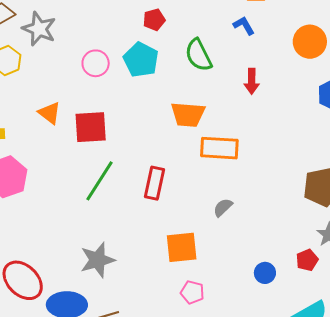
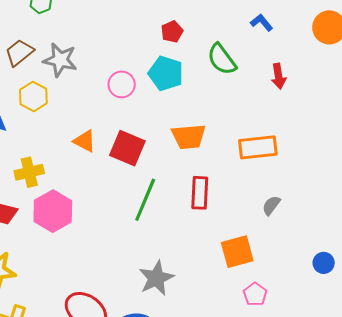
orange trapezoid: (188, 115) -> (189, 137), moved
red square: (91, 127) -> (127, 148), turned 36
pink pentagon: (192, 292) -> (255, 294), turned 30

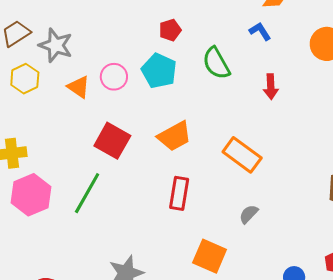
orange trapezoid: (189, 137) -> (174, 136), turned -30
orange triangle: (85, 141) -> (79, 87), moved
orange rectangle: (258, 147) -> (242, 155), turned 36
green line: (145, 200) -> (87, 193), moved
orange square: (237, 252) -> (210, 256), turned 32

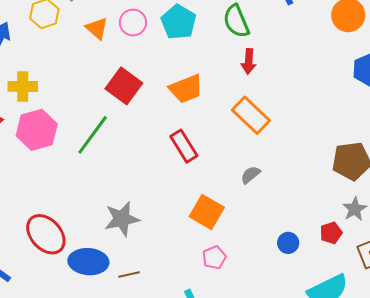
red arrow: (271, 87) -> (249, 61), moved
red rectangle: (179, 193) -> (184, 146), turned -48

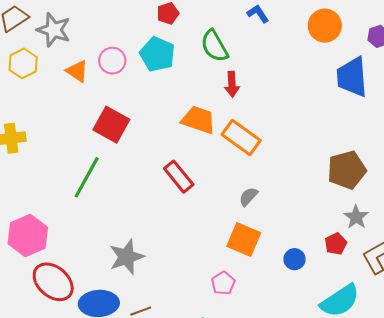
orange trapezoid: (186, 89) -> (198, 120), moved, turned -132
pink hexagon: (37, 130) -> (28, 235), moved
orange square: (207, 212) -> (244, 239), moved

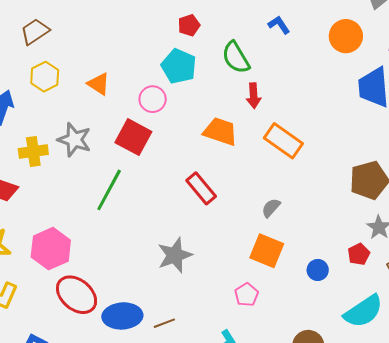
gray star: (54, 30) -> (74, 140), moved
pink circle: (112, 61) -> (153, 99), moved
orange rectangle: (241, 137) -> (283, 141), moved
gray star: (127, 257) -> (175, 255), moved

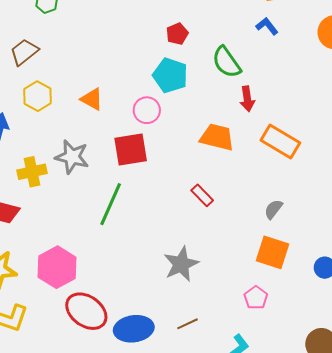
red square: (133, 137) -> (131, 149), turned -33
red rectangle: (201, 188) -> (202, 195), size x0.7
brown line: (164, 323) -> (188, 324), moved

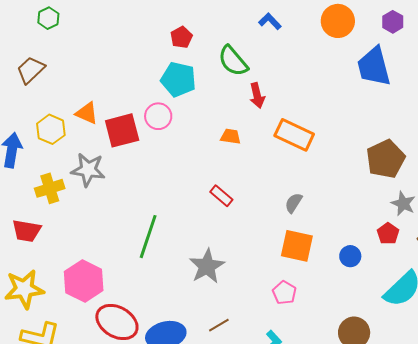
yellow hexagon: (37, 96) -> (51, 129), moved
orange triangle: (92, 99) -> (87, 113), moved
orange trapezoid: (217, 137) -> (231, 136), size x0.6
red square: (131, 149) -> (122, 130), moved
green line: (111, 204) -> (148, 237), moved

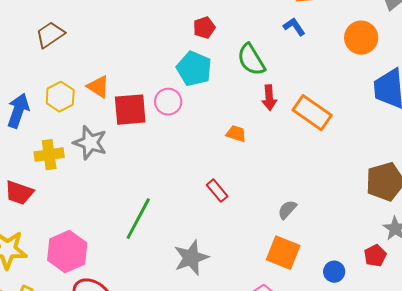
orange rectangle: (294, 135) -> (312, 113), moved

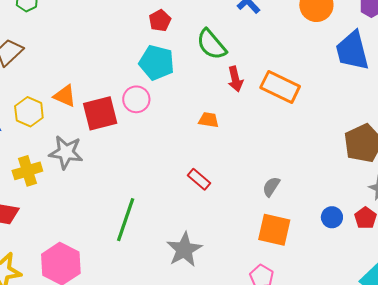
blue circle: (334, 272) -> (332, 217), moved

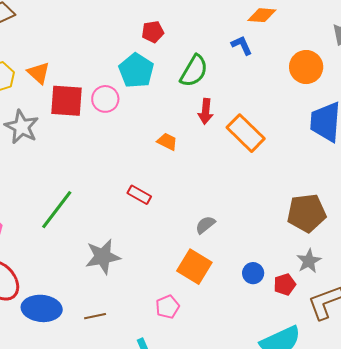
green semicircle: (211, 44) -> (194, 71), turned -128
red rectangle: (199, 179) -> (139, 195), turned -30

